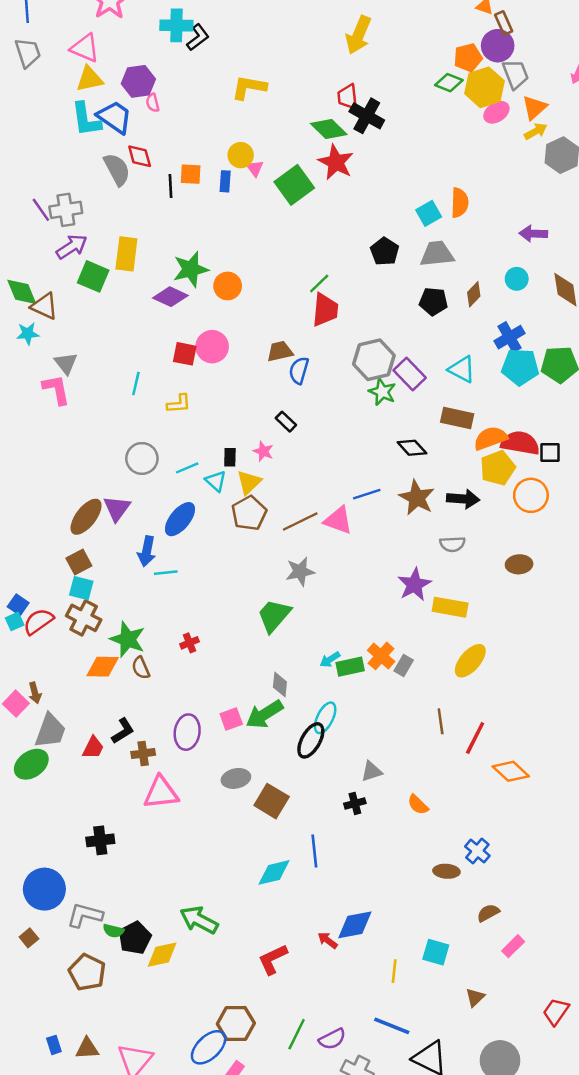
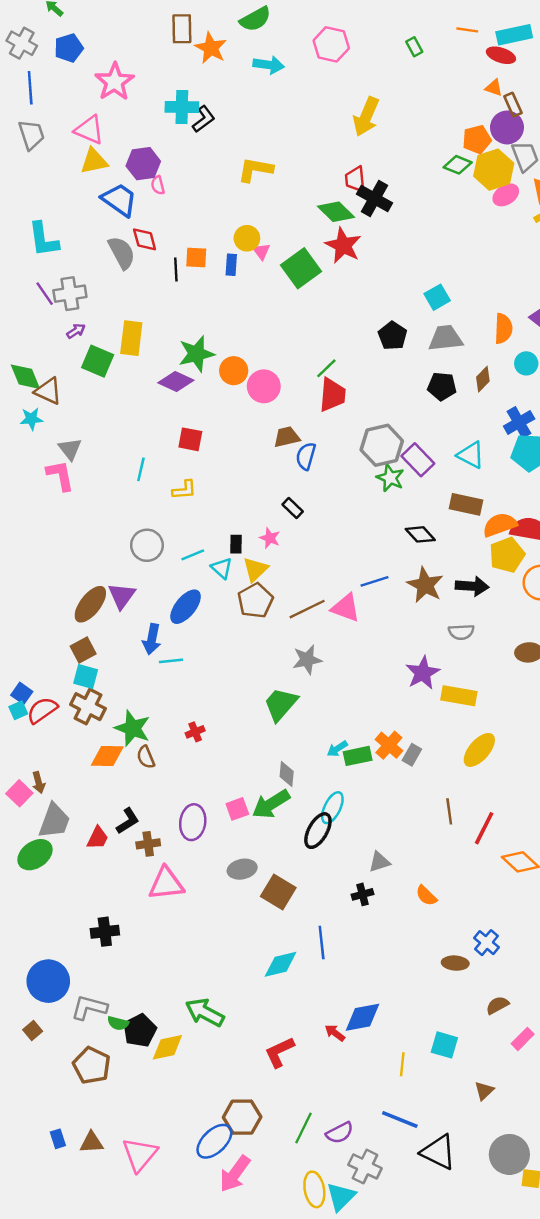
cyan L-shape: (86, 119) -> (43, 239), moved
orange semicircle: (460, 203) -> (503, 329), moved
purple arrow: (72, 247) -> (76, 331), size x0.6
pink circle: (212, 347) -> (264, 386), moved

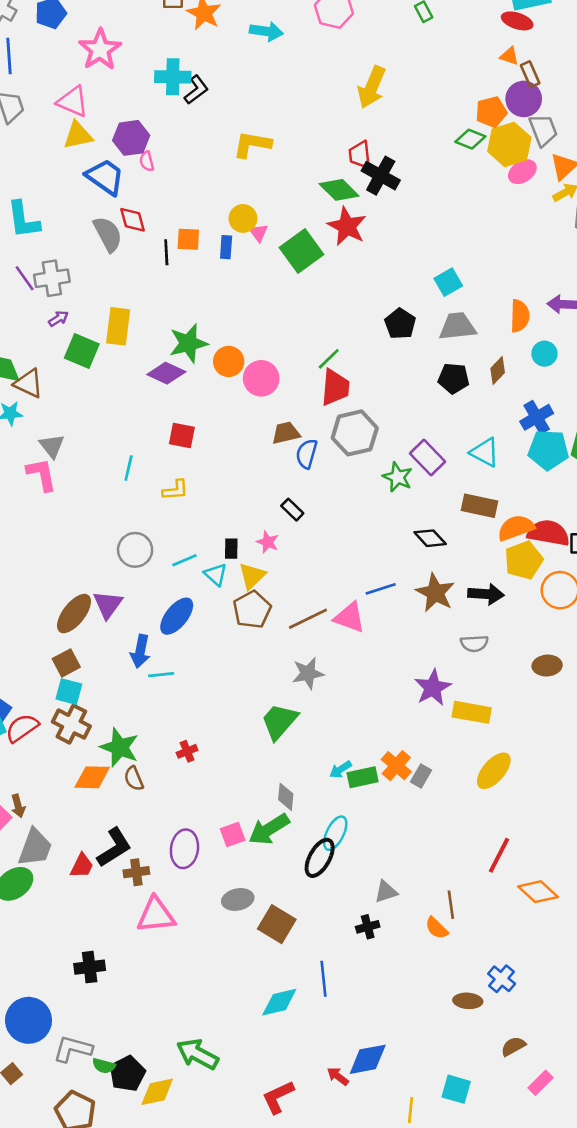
gray hexagon: (382, 445) -> (355, 433), moved
brown line: (449, 811) -> (451, 905), moved
black L-shape: (128, 821) -> (114, 847), size x1.4

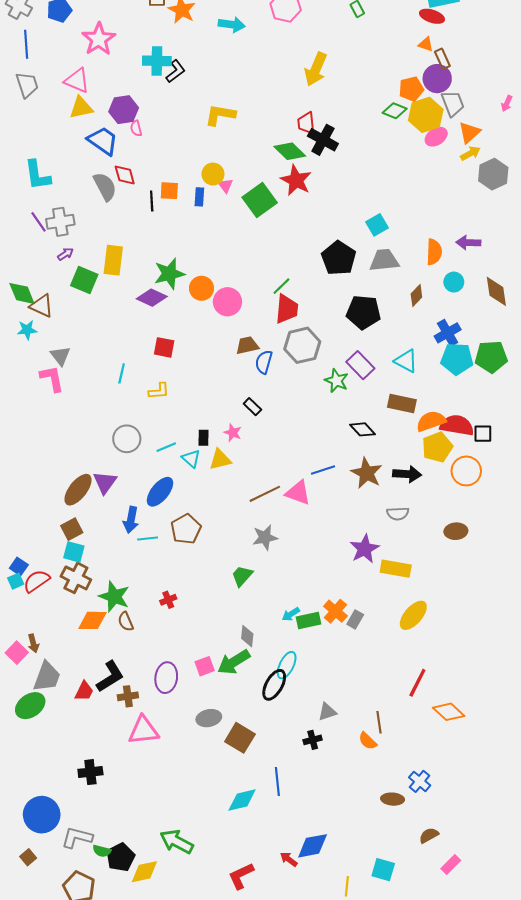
black pentagon: (400, 324) -> (339, 258), size x1.4
black pentagon: (453, 378) -> (363, 312), moved, size x1.4
yellow triangle: (252, 576) -> (220, 460), turned 30
brown pentagon: (252, 610) -> (186, 529), moved
green trapezoid: (279, 721) -> (242, 576), size x0.7

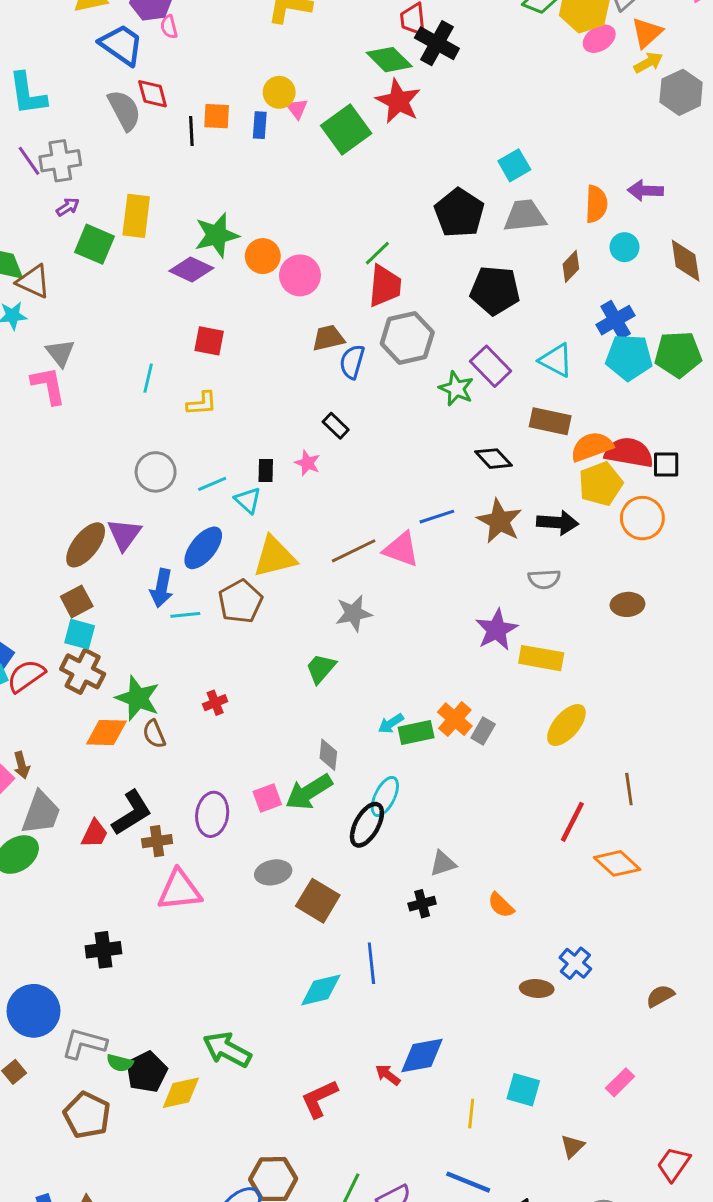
yellow triangle: (220, 460) -> (275, 557), moved, size x1.4
brown line: (379, 722) -> (629, 789), moved
brown semicircle: (429, 835) -> (660, 996), moved

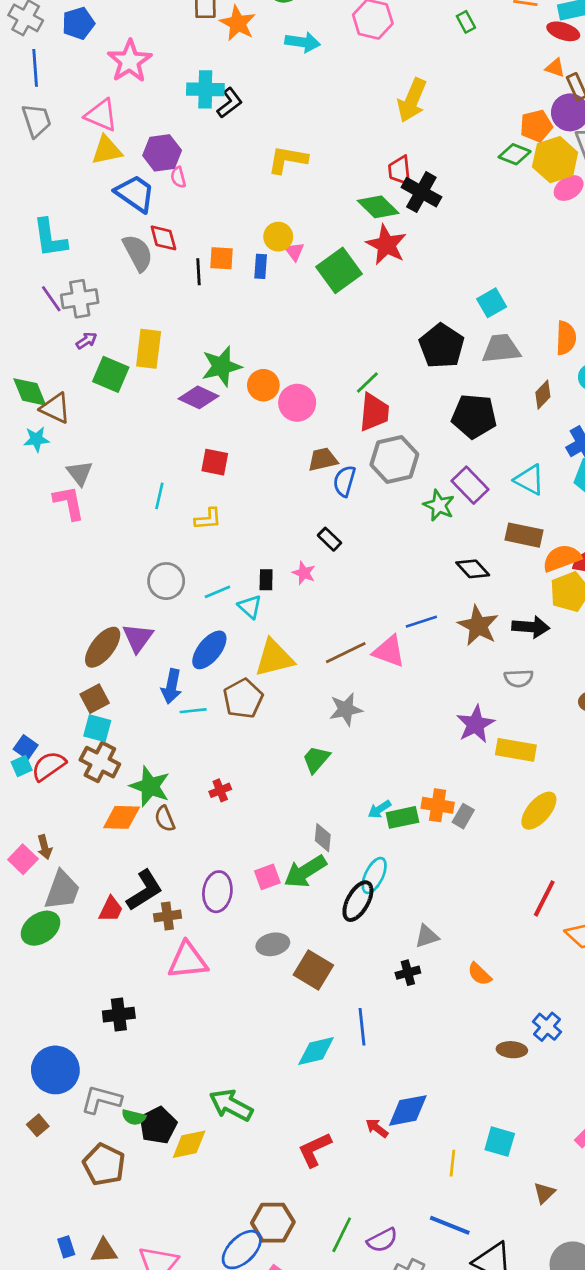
orange cross: (455, 719) -> (438, 805), turned -32

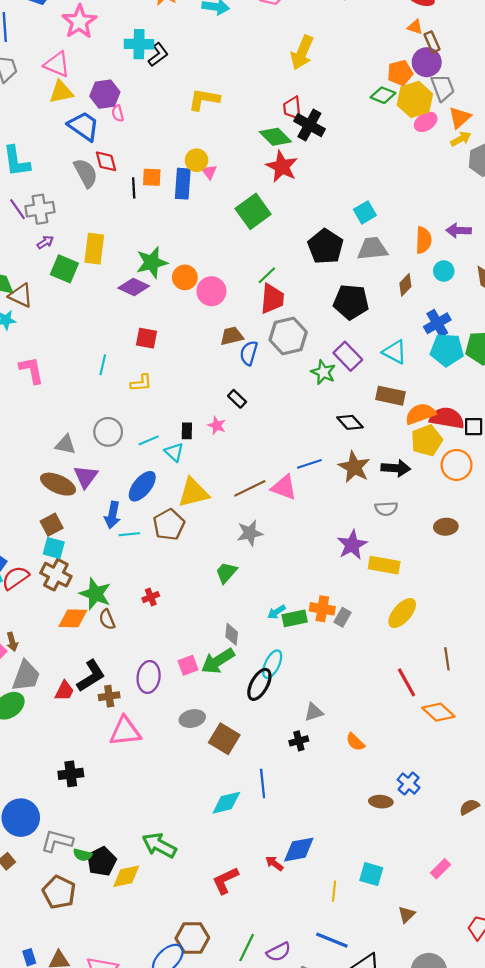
blue rectangle: (261, 266) -> (183, 184), size x1.6
green square: (339, 270) -> (253, 211), moved
gray triangle: (80, 473) -> (65, 445), moved, turned -40
brown ellipse: (103, 647) -> (58, 484), turned 76
red line: (544, 898) -> (406, 682), turned -56

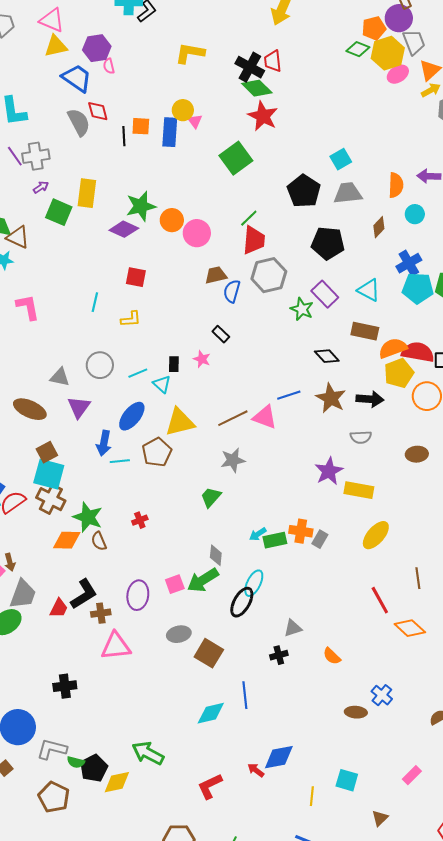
black cross: (309, 125) -> (250, 67), moved
brown ellipse: (58, 484) -> (30, 409), moved
cyan square: (54, 548) -> (49, 474), size x1.5

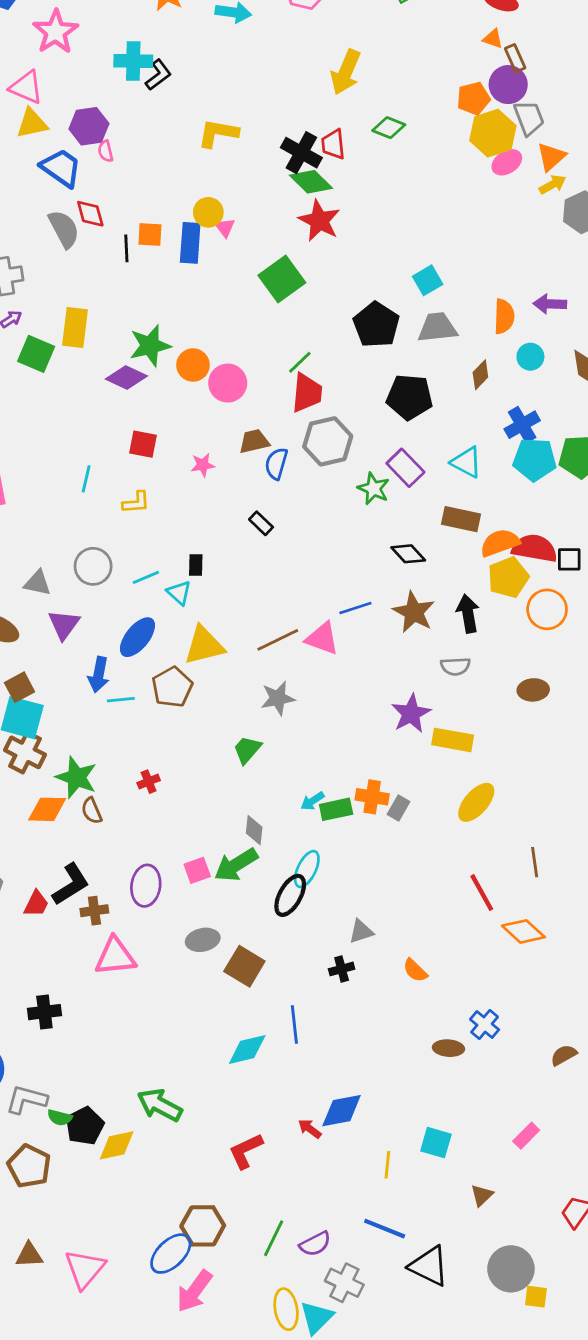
green diamond: (358, 49) -> (389, 128), moved
pink star: (202, 359) -> (203, 465), moved, turned -30
black arrow: (370, 399) -> (468, 614), turned -104

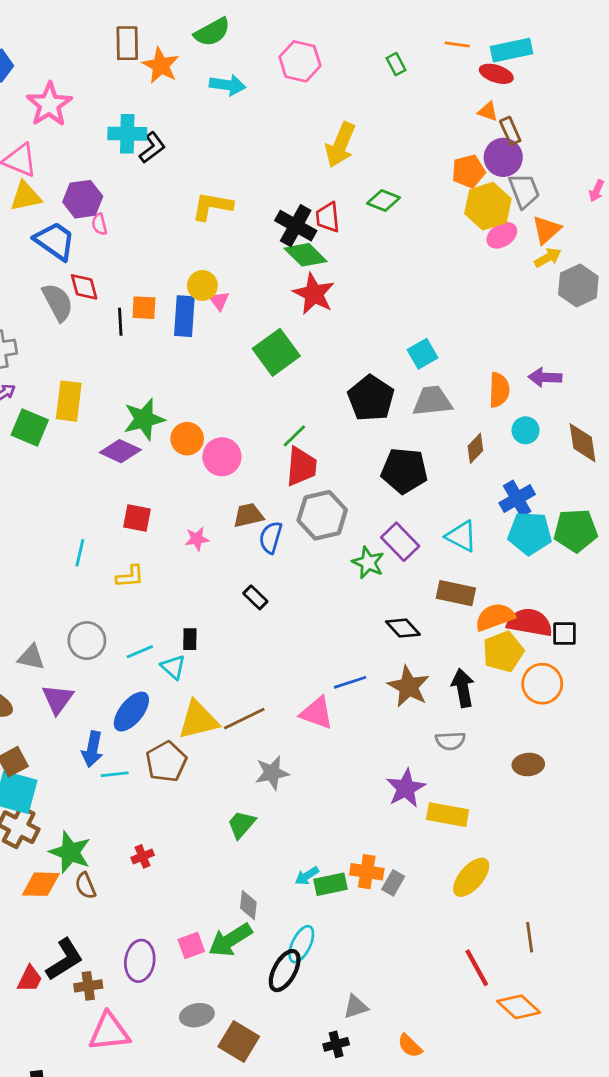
brown line: (278, 640) -> (244, 719), moved

